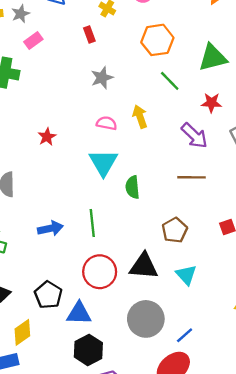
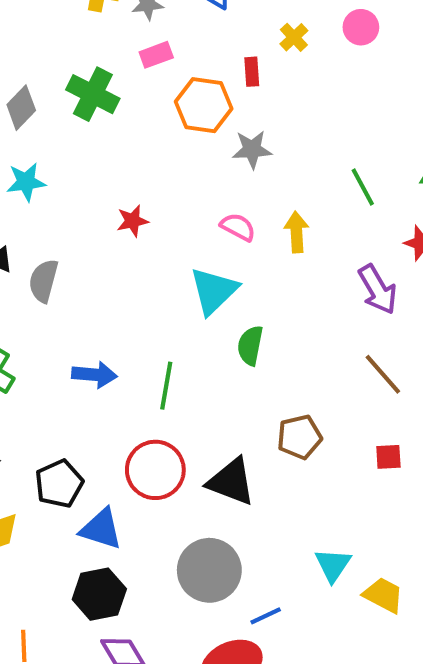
orange hexagon: (157, 40) -> (204, 105), moved
brown line: (191, 177) -> (383, 374), moved, turned 32
cyan triangle: (186, 275) -> (333, 565), moved

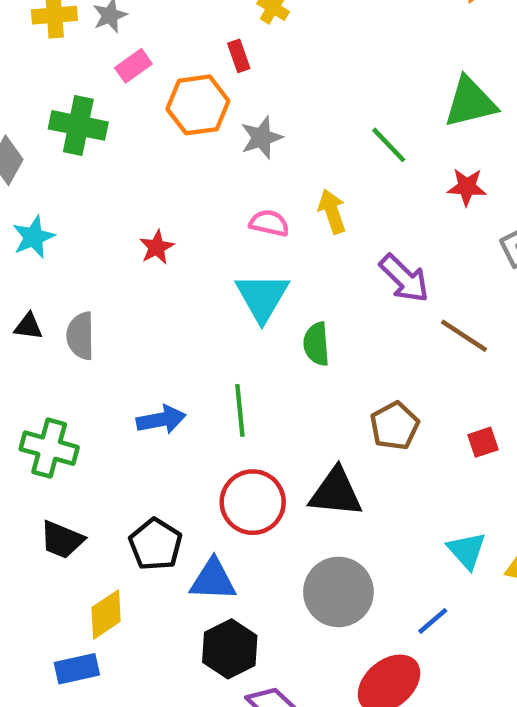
purple arrow: (378, 290) -> (404, 278), moved
red square: (388, 457) -> (483, 442), moved
blue line: (266, 616) -> (433, 621), moved

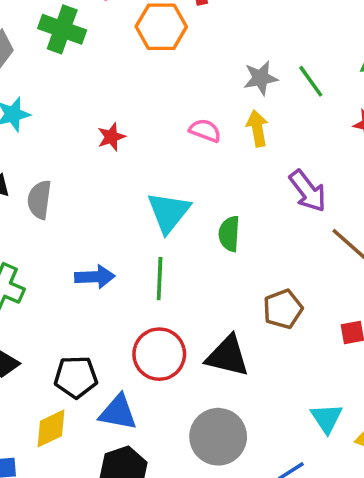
gray star: (261, 138) -> (261, 78), moved
cyan triangle: (262, 297) -> (169, 212), moved
black pentagon: (156, 544) -> (76, 377), turned 30
yellow diamond: (106, 614) -> (51, 428), moved

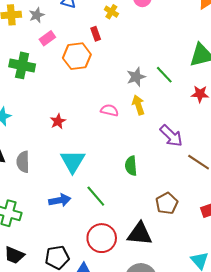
cyan triangle: (169, 212) -> (73, 161), moved
green line: (160, 279) -> (96, 196), turned -35

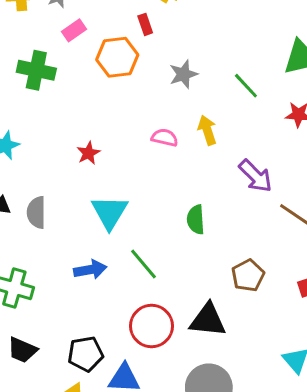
gray star: (136, 77) -> (183, 74), moved

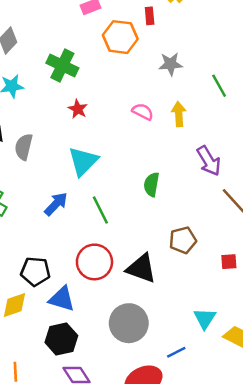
green cross: (36, 70) -> (62, 66), moved
red star: (88, 153) -> (78, 109), turned -30
blue arrow: (90, 270) -> (56, 204), turned -50

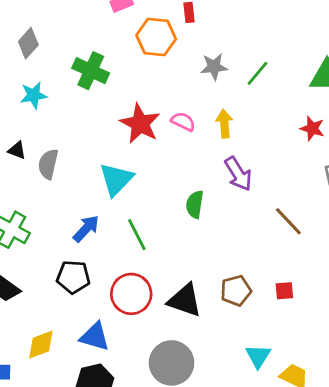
green line: (219, 86) -> (257, 73), moved, turned 70
red star: (78, 109) -> (140, 124), moved, size x1.8
purple arrow: (209, 161) -> (238, 174), moved
brown pentagon: (183, 240) -> (236, 291), moved
black pentagon: (35, 271) -> (73, 277), moved

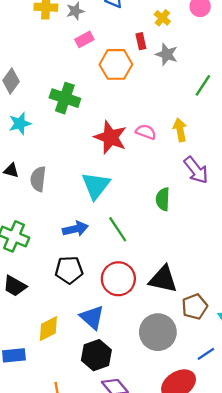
gray star: (214, 67) -> (167, 54), moved, turned 30
blue arrow: (86, 229) -> (75, 229), turned 40
brown pentagon: (236, 291) -> (195, 307), moved
blue triangle: (95, 337) -> (92, 317), turned 32

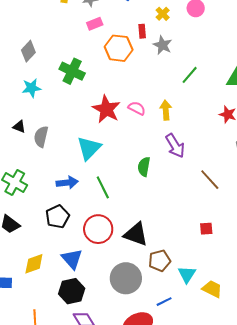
black pentagon: (69, 270) -> (58, 217), turned -30

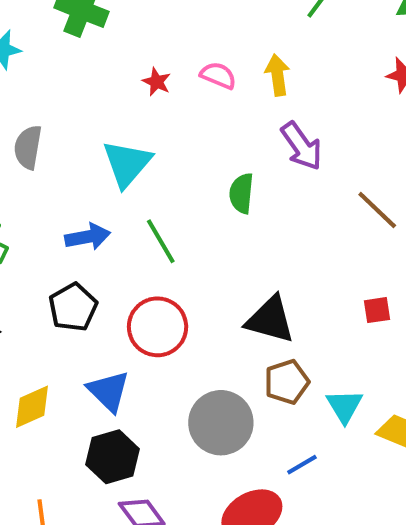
red star: (106, 109) -> (157, 82), size x0.5
black triangle: (136, 234) -> (270, 320), moved

